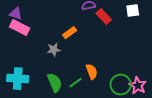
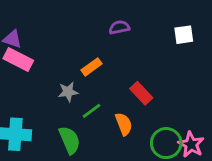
red rectangle: (104, 17) -> (141, 93), moved
green line: (76, 83) -> (92, 111), moved

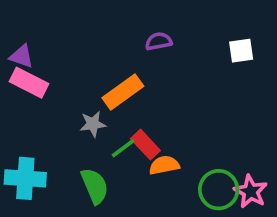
orange rectangle: (92, 67) -> (123, 92), size x1.5
red rectangle: (141, 93) -> (145, 145), moved
orange semicircle: (124, 124) -> (164, 165), turned -80

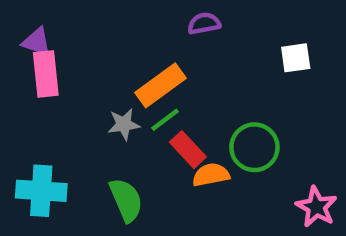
white square: (241, 51) -> (296, 58), moved
pink rectangle: (29, 83) -> (46, 74), turned 57
green line: (123, 148) -> (165, 120), moved
green circle: (219, 190) -> (254, 147), moved

